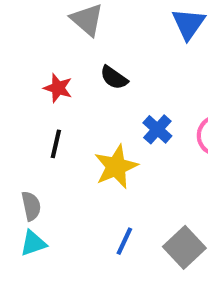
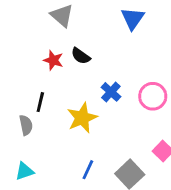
red star: (58, 88) -> (53, 60), moved
gray semicircle: (31, 206) -> (26, 125), moved

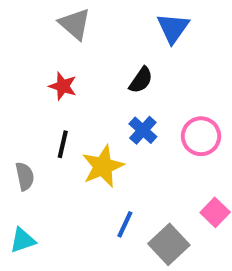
black semicircle: (81, 56) -> (141, 80), moved, turned -90
black line: (40, 102) -> (63, 144), moved
blue line: (88, 170) -> (125, 224), moved

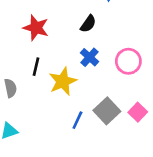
red star: (63, 86) -> (36, 28), size x1.4
gray square: (169, 244) -> (107, 111), moved

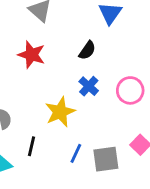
black line: (36, 67) -> (32, 146), moved
gray square: (107, 111) -> (106, 159), moved, turned 35

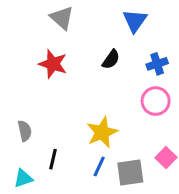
blue cross: (89, 86) -> (157, 64), moved, turned 30
yellow star: (60, 112) -> (102, 132), moved

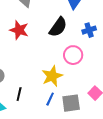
black semicircle: (111, 59) -> (58, 27), size x1.5
pink circle: (156, 101) -> (73, 55), moved

